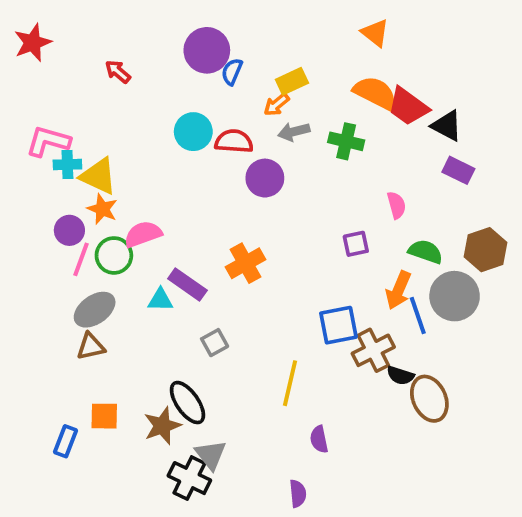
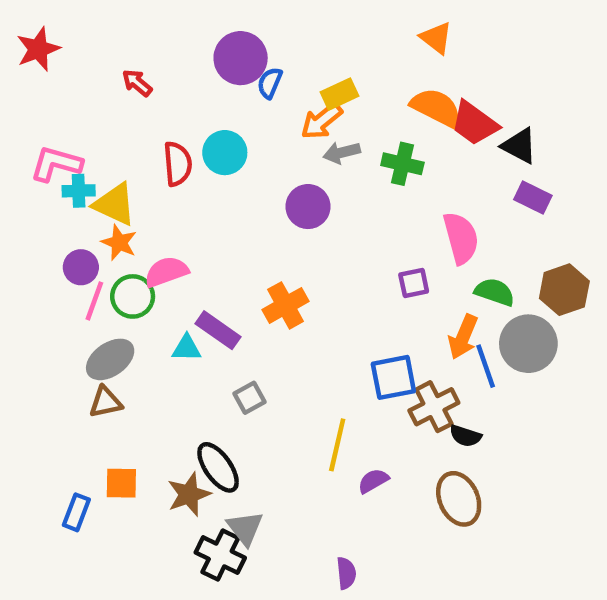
orange arrow: (276, 105) -> (321, 121), size x1.4
red semicircle: (234, 141) -> (178, 164), moved, turned 81
pink semicircle: (396, 205) -> (461, 238), size x1.6
brown ellipse: (429, 399) -> (459, 499), moved
purple semicircle: (319, 439) -> (373, 481), moved, turned 72

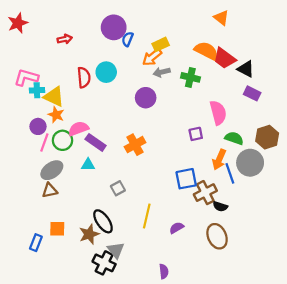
orange triangle: (436, 38) -> (221, 18), moved
red arrow: (137, 83) -> (65, 39), turned 128
purple rectangle: (218, 330) -> (96, 142), moved
yellow line: (337, 445) -> (147, 216), moved

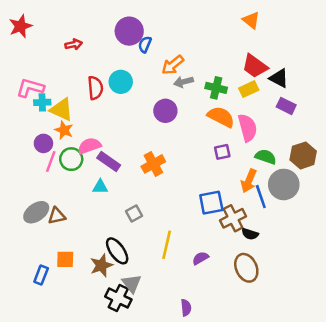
yellow rectangle: (161, 44) -> (249, 89), moved
orange semicircle: (206, 51) -> (221, 117), moved
gray ellipse: (52, 170) -> (36, 212), moved

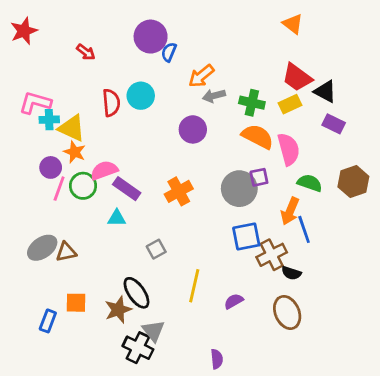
red arrow: (74, 44) -> (86, 52), turned 49
gray circle: (284, 184) -> (239, 189), moved

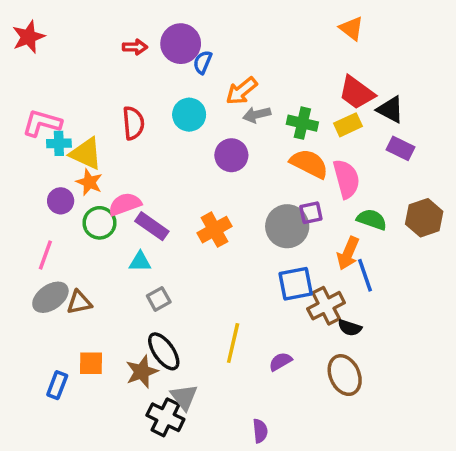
red arrow: (86, 52) -> (135, 47), moved, turned -36
cyan circle: (141, 96) -> (189, 115), moved
pink line: (59, 189) -> (45, 255), moved
gray square: (156, 249) -> (159, 299), moved

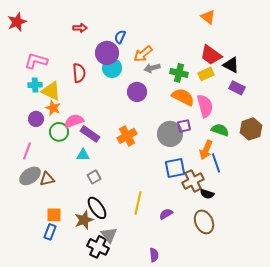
purple circle: (181, 44) -> (107, 53), moved
pink L-shape: (42, 123) -> (36, 61), moved
blue rectangle: (57, 385) -> (50, 232), moved

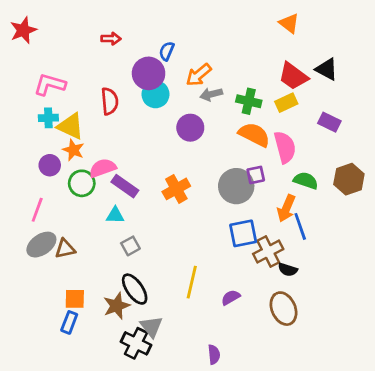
black triangle: (231, 65) -> (327, 69), moved

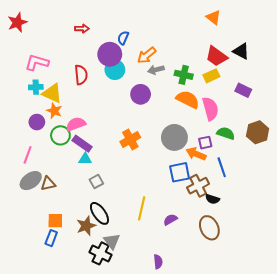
purple square: (256, 175) -> (205, 143), moved
purple rectangle: (125, 186) -> (82, 144), moved
orange arrow: (286, 208) -> (196, 154), moved, turned 90

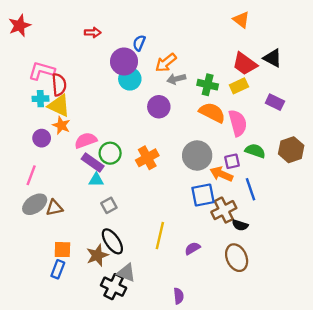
red semicircle: (81, 75) -> (59, 85), moved
green circle: (60, 135) -> (110, 153), moved
gray triangle: (112, 241) -> (126, 273), turned -30

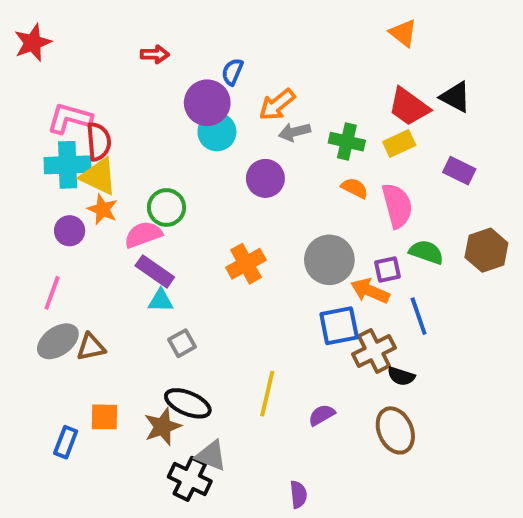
cyan cross: (40, 99) -> (68, 165), size x1.6
orange semicircle: (212, 113) -> (355, 188), size x0.6
green circle: (110, 153) -> (166, 207), moved
black ellipse: (112, 241) -> (188, 403), turned -32
blue rectangle: (58, 269) -> (66, 442), moved

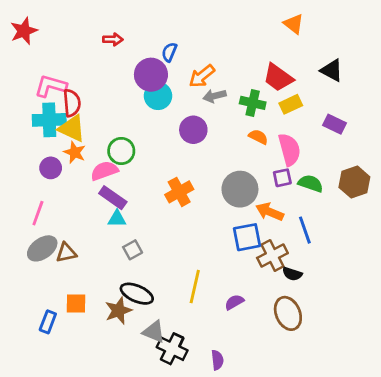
red trapezoid: (409, 107) -> (278, 78), moved
purple square: (388, 270) -> (282, 178), moved
black cross: (190, 479) -> (172, 349), moved

